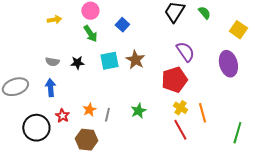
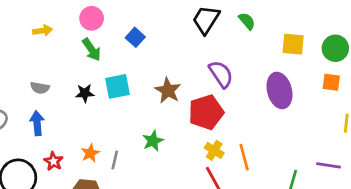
yellow square: (238, 30) -> (293, 44), turned -30
brown star: (135, 60) -> (168, 90), moved
black star: (77, 63) -> (85, 93), moved
green star: (138, 111) -> (153, 141), moved

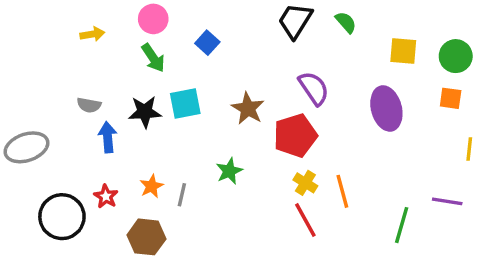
black star: (85, 93) -> (145, 112), size x1.4
blue arrow: (37, 123) -> (108, 137), moved

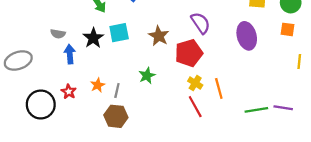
black star: (145, 112) -> (93, 38), turned -30
purple line: (447, 201) -> (283, 108), moved
green line: (402, 225) -> (256, 110), turned 65
brown hexagon: (146, 237) -> (116, 116), moved

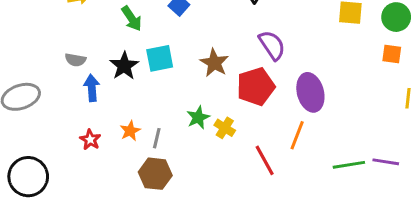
purple ellipse: (247, 36) -> (310, 92), moved
yellow cross: (195, 83) -> (225, 128), moved
orange line: (219, 88) -> (297, 135), turned 36
black circle: (41, 104) -> (28, 177), moved

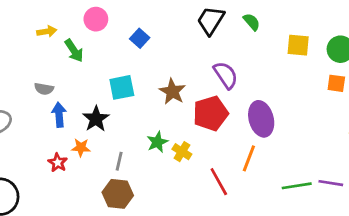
green arrow: (132, 19) -> (74, 51), moved
black star: (124, 66) -> (96, 119), moved
orange star: (130, 131) -> (81, 148), moved, turned 30

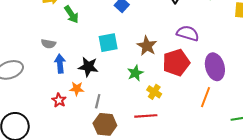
purple semicircle: (226, 75) -> (188, 33), turned -40
black star: (96, 119) -> (88, 67), turned -30
green star: (157, 142) -> (135, 73), moved
gray line: (119, 161) -> (98, 101), moved
red line: (219, 182) -> (146, 116), moved, turned -65

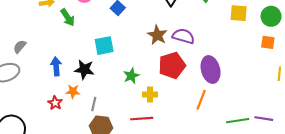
gray semicircle: (48, 44) -> (20, 47), moved, turned 120
brown star: (147, 46) -> (157, 35), moved
yellow cross: (154, 92) -> (150, 95), turned -32

